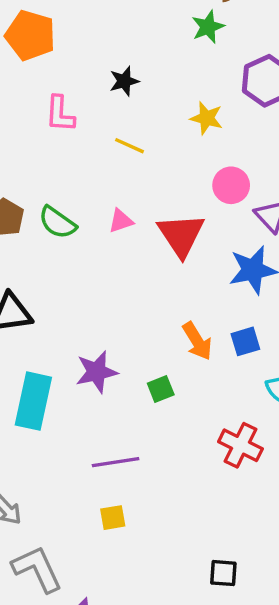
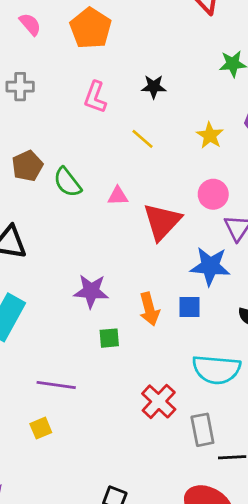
blue square: (245, 341) -> (189, 307), moved
purple star: (96, 372) -> (91, 291), moved
yellow square: (113, 518) -> (41, 428), turned -30

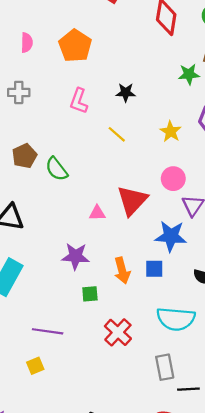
pink semicircle: (30, 24) -> (27, 43), turned 42
pink triangle: (118, 196) -> (97, 213), moved
red cross: (159, 401) -> (118, 332), moved

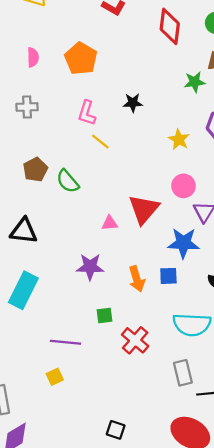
yellow line: (117, 134) -> (100, 141), moved
green square: (90, 294) -> (104, 315), moved

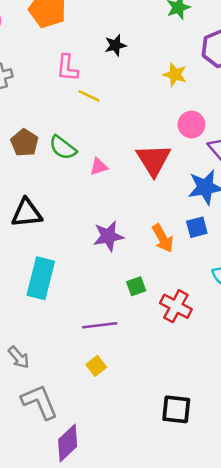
pink triangle: (110, 223) -> (99, 167), moved
black square: (116, 430) -> (176, 409), size x1.4

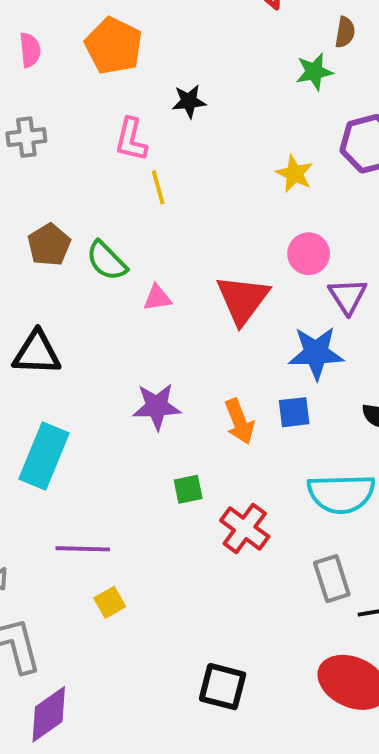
black star: (115, 45) -> (189, 101), moved
yellow line: (89, 96) -> (158, 187), turned 40
purple line: (100, 325) -> (83, 549), moved

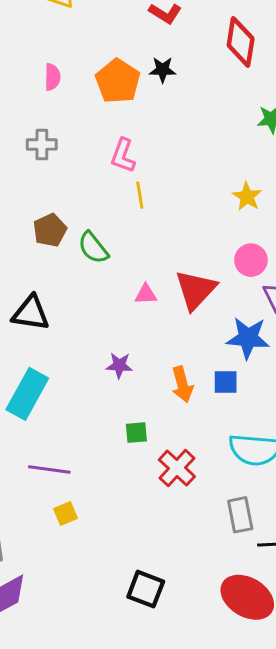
black star: (189, 101) -> (163, 70), moved
pink triangle: (157, 298) -> (146, 294), moved
purple star: (157, 406) -> (119, 365), size x0.7

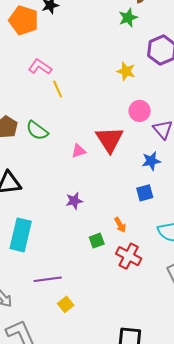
pink L-shape: (123, 156) -> (40, 67), turned 120
blue star: (248, 338) -> (151, 161), size x0.7
orange arrow: (182, 384) -> (120, 225), moved, size x0.7

